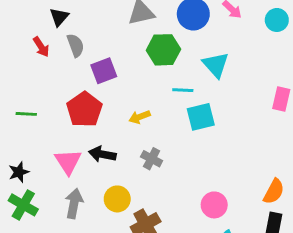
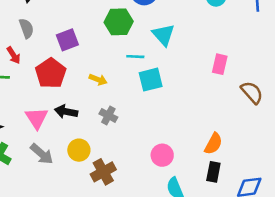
gray semicircle: (75, 45) -> (26, 28), moved
red arrow: (41, 47) -> (14, 55), moved
yellow arrow: (140, 117) -> (98, 80), turned -138
gray arrow: (74, 203) -> (42, 154), turned 120

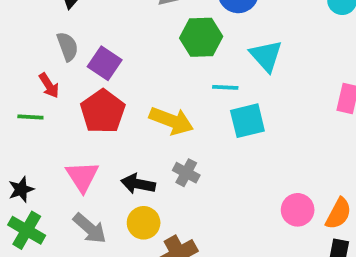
purple square: (67, 40) -> (105, 63), moved, turned -35
yellow arrow: (98, 80) -> (171, 121), size x1.6
black arrow: (66, 112) -> (138, 184), moved
pink circle: (162, 155) -> (298, 210), moved

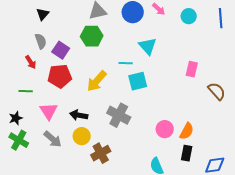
green hexagon: (201, 37) -> (92, 36), moved
red pentagon: (103, 111) -> (60, 76), turned 30
green line: (30, 117) -> (26, 91), moved
yellow arrow: (171, 121) -> (97, 81), turned 110
gray cross: (186, 173) -> (119, 115), moved, size x1.6

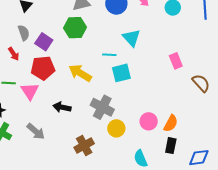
pink rectangle: (192, 69) -> (176, 61), turned -35
yellow arrow: (97, 81) -> (80, 73), turned 80
pink triangle: (49, 111) -> (30, 91), moved
yellow circle: (82, 136) -> (116, 128), moved

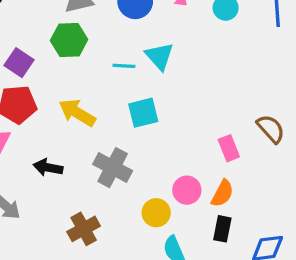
cyan line: (109, 55) -> (124, 66), moved
pink rectangle: (176, 61) -> (229, 148), moved
yellow circle: (116, 128) -> (156, 213), moved

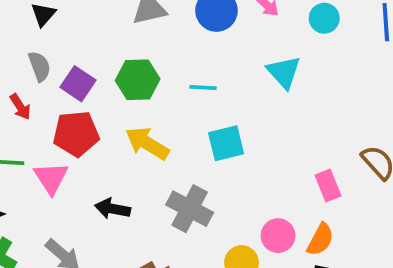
green hexagon: (69, 40) -> (138, 80), moved
cyan triangle: (159, 56) -> (284, 72), moved

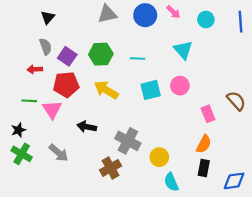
red arrow: (20, 107) -> (35, 69), turned 120
gray cross: (190, 209) -> (128, 141), moved
pink circle: (278, 236) -> (180, 86), moved

